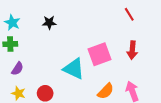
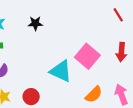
pink square: (99, 54) -> (87, 56), turned -30

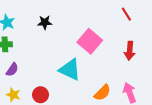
pink square: (87, 56) -> (90, 41), moved

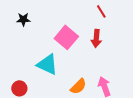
red arrow: (130, 51) -> (96, 38), moved

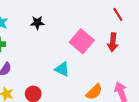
cyan triangle: (47, 64) -> (62, 69), size x0.7

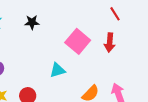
cyan triangle: (62, 69) -> (57, 70), turned -42

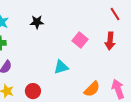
pink square: (78, 41) -> (80, 40), size x0.7

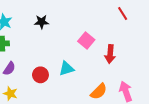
red arrow: (110, 41) -> (110, 54), moved
red circle: (33, 91) -> (40, 75), moved

